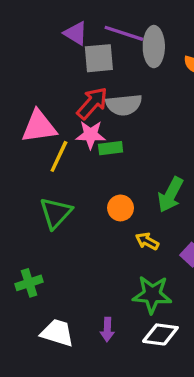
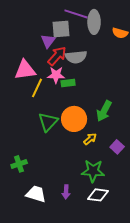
purple triangle: (76, 33) -> (48, 41), moved, turned 35
orange circle: (121, 208) -> (74, 119), size x1.6
green triangle: (56, 213) -> (48, 122), moved
yellow arrow: (147, 241) -> (90, 139), turned 112

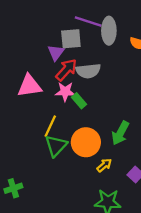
green rectangle: (68, 83) -> (79, 101), turned 56
yellow line: (37, 88) -> (50, 126), moved
green cross: (19, 164) -> (13, 188), moved

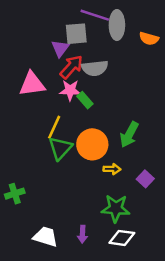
yellow arrow: (104, 165) -> (112, 169), turned 42

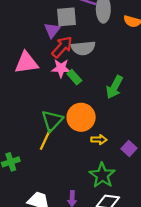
yellow line: (54, 127) -> (45, 140), moved
green arrow: (129, 135) -> (114, 87), moved
green star: (116, 208) -> (102, 175), turned 30

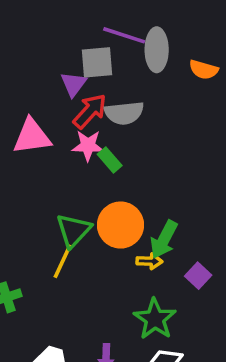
green arrow: (114, 87) -> (164, 239), moved

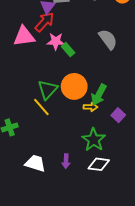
red arrow: (90, 111) -> (44, 22), moved
gray semicircle: (124, 113) -> (108, 39), moved, turned -120
yellow line: (63, 261) -> (41, 107), turned -66

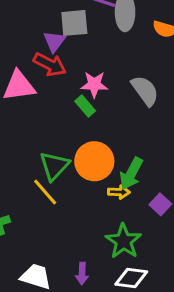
red arrow: (44, 22) -> (50, 64), turned 75
pink star: (56, 41) -> (94, 84), moved

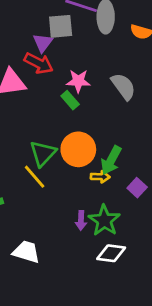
purple arrow: (82, 273) -> (81, 220), moved

